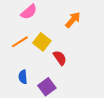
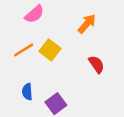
red semicircle: (60, 58) -> (96, 64), moved

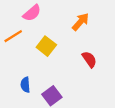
orange line: (24, 50) -> (13, 36), moved

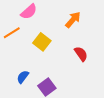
blue semicircle: (25, 85) -> (23, 77), turned 40

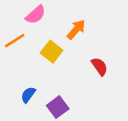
orange arrow: (73, 20) -> (76, 30), moved

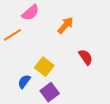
yellow square: (52, 52) -> (44, 67), moved

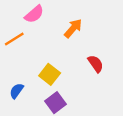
blue semicircle: (24, 81) -> (17, 91), moved

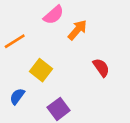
pink semicircle: (34, 14) -> (54, 15), moved
yellow square: (50, 74) -> (41, 70), moved

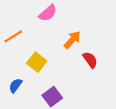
orange arrow: (77, 30) -> (72, 40), moved

